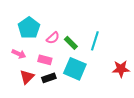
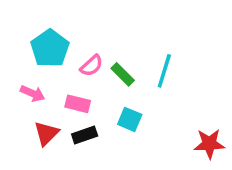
cyan square: (75, 69) -> (130, 119), size x0.6
red star: (121, 69) -> (209, 144), moved

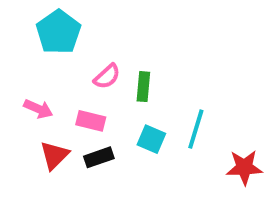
cyan pentagon: (50, 48) -> (58, 32), moved
cyan line: (164, 71) -> (196, 129), moved
green rectangle: (123, 74) -> (143, 87), turned 50

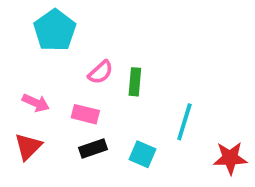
cyan square: (151, 139) -> (142, 154), moved
red triangle: (54, 155) -> (28, 147), moved

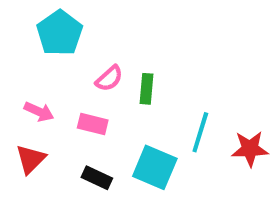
black rectangle: (93, 149) -> (97, 178), moved, turned 44
cyan square: (142, 154) -> (155, 167), size x1.5
red star: (230, 158) -> (250, 149), moved

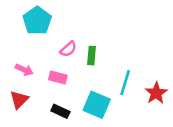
red star: (250, 149) -> (156, 93), turned -30

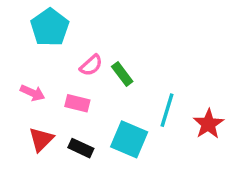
green rectangle: (92, 56) -> (122, 74), turned -42
red triangle: (19, 100) -> (41, 139), moved

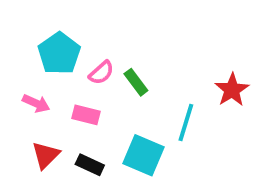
cyan pentagon: (50, 27) -> (59, 53), moved
red star: (208, 124) -> (232, 90), moved

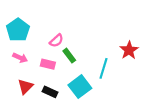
cyan pentagon: (59, 53) -> (18, 30), moved
green rectangle: (136, 82) -> (69, 56), moved
cyan square: (144, 155) -> (80, 87), turned 30

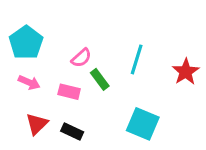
cyan line: (103, 68) -> (137, 59), moved
cyan square: (80, 87) -> (143, 124), moved, turned -30

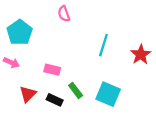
pink semicircle: (81, 58) -> (64, 14), moved, turned 112
green rectangle: (100, 79) -> (76, 91), moved
pink arrow: (29, 82) -> (11, 63), moved

